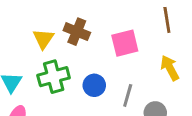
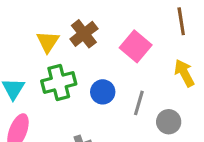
brown cross: (77, 32) -> (84, 34), turned 30
pink square: (125, 43) -> (136, 46), turned -36

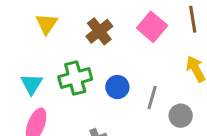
yellow triangle: (48, 42) -> (47, 24), moved
pink square: (136, 46) -> (152, 27), moved

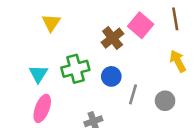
brown cross: (99, 31) -> (113, 38), moved
gray line: (152, 98) -> (133, 94), moved

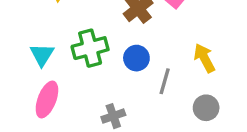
yellow arrow: (178, 61) -> (204, 58), moved
gray circle: (165, 101) -> (206, 108), moved

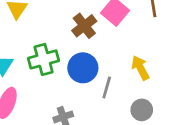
blue circle: (136, 58) -> (83, 68), size x1.4

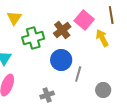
green cross: (44, 59) -> (33, 38), moved
yellow arrow: (140, 68) -> (102, 38), moved

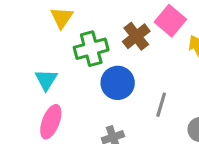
blue circle: (61, 60) -> (118, 83), moved

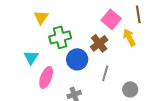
brown cross: (136, 36) -> (99, 43), moved
pink ellipse: (51, 122) -> (46, 77), moved

